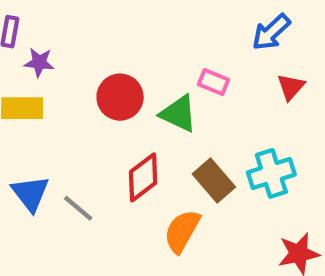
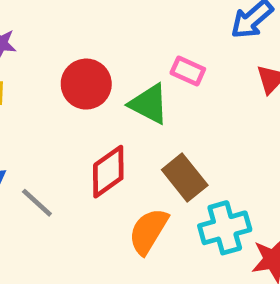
cyan cross: (271, 173) -> (225, 228), moved

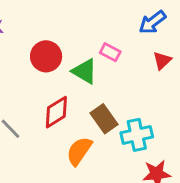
cyan cross: (225, 228) -> (137, 135), moved

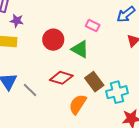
pink rectangle: (110, 52) -> (93, 26), moved
red diamond: (56, 112) -> (61, 78), turned 50

